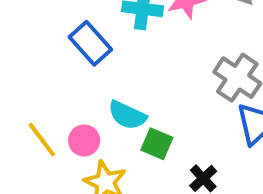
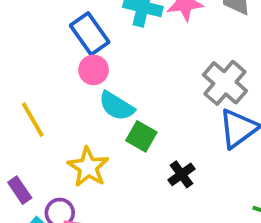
pink circle: (84, 140) -> (94, 70), moved

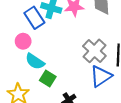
blue rectangle: (90, 34) -> (34, 18), moved

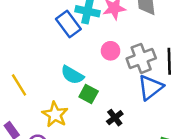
pink circle: (23, 41) -> (111, 51), moved
gray cross: (94, 51) -> (141, 58), turned 30

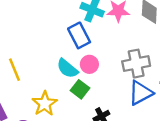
blue rectangle: (68, 24) -> (79, 35), moved
pink circle: (111, 51) -> (89, 64), moved

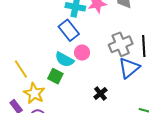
green square: (80, 89) -> (55, 76), moved
yellow star: (45, 104) -> (34, 93), moved

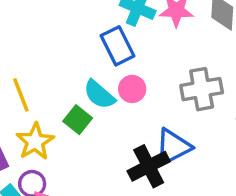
blue triangle: (129, 68) -> (173, 147), moved
black cross: (100, 94) -> (149, 166), size x1.6

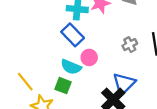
gray cross: (202, 89) -> (130, 45), size x0.6

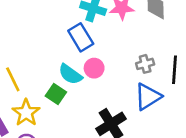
blue triangle: (124, 84) -> (148, 97), moved

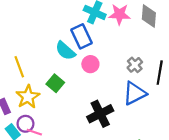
gray cross: (145, 64) -> (135, 65), turned -32
cyan semicircle: (70, 74) -> (65, 51), moved

